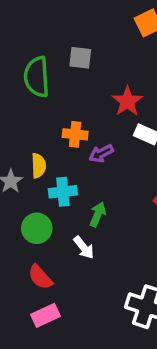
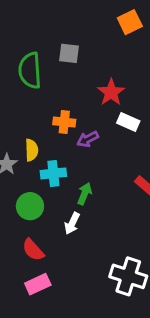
white arrow: (84, 247) -> (72, 223), turned 65

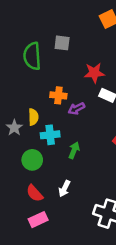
red star: (111, 92) -> (94, 73), turned 30
white arrow: (72, 223) -> (64, 189), moved

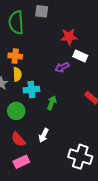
orange cross: (58, 95) -> (15, 56), moved
purple arrow: (76, 109) -> (62, 67), moved

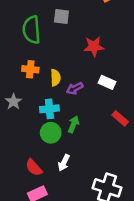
white rectangle: (80, 56) -> (107, 82), moved
purple arrow: (62, 67) -> (75, 88), moved
yellow semicircle: (17, 74) -> (55, 78), moved
green circle: (16, 111) -> (51, 133), moved

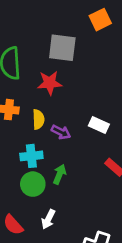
gray square: (61, 17) -> (62, 48), moved, size x1.5
red star: (94, 46) -> (50, 83), moved
purple arrow: (75, 88) -> (61, 132), turned -126

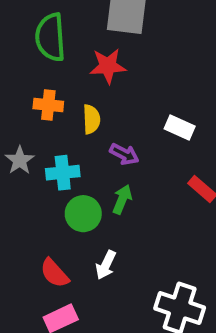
purple arrow: (61, 132) -> (124, 154), moved
cyan cross: (31, 156) -> (63, 173), moved

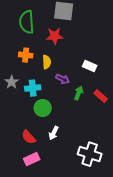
green arrow: (122, 199) -> (79, 93), moved

